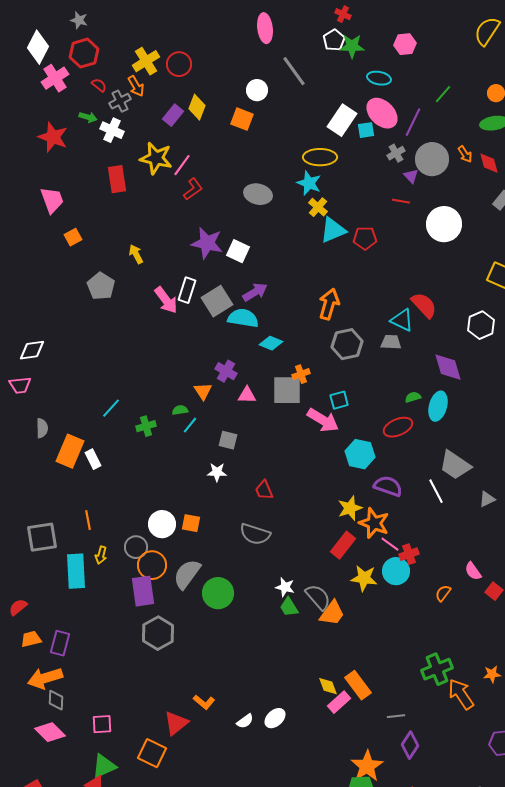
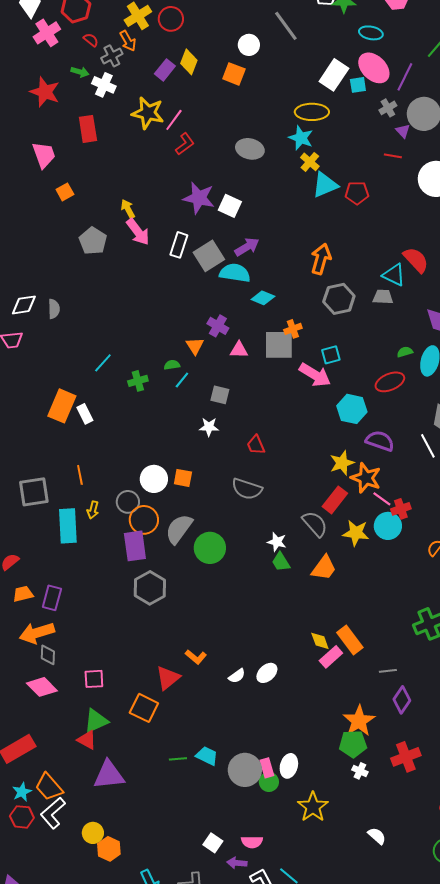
red rectangle: (117, 179) -> (88, 129), moved
pink arrow: (166, 300) -> (138, 232), moved
gray semicircle: (42, 428) -> (54, 309), moved
gray semicircle: (318, 597) -> (315, 524), moved

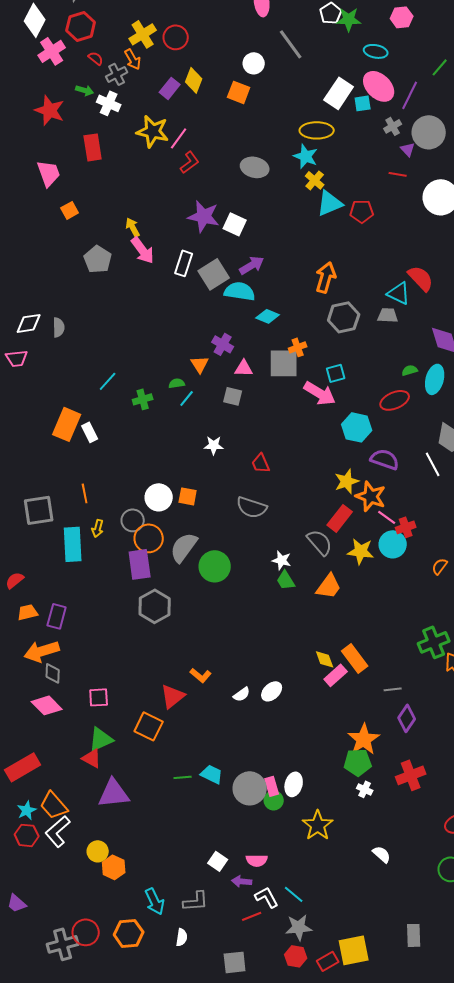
gray square: (220, 395) -> (233, 396), moved

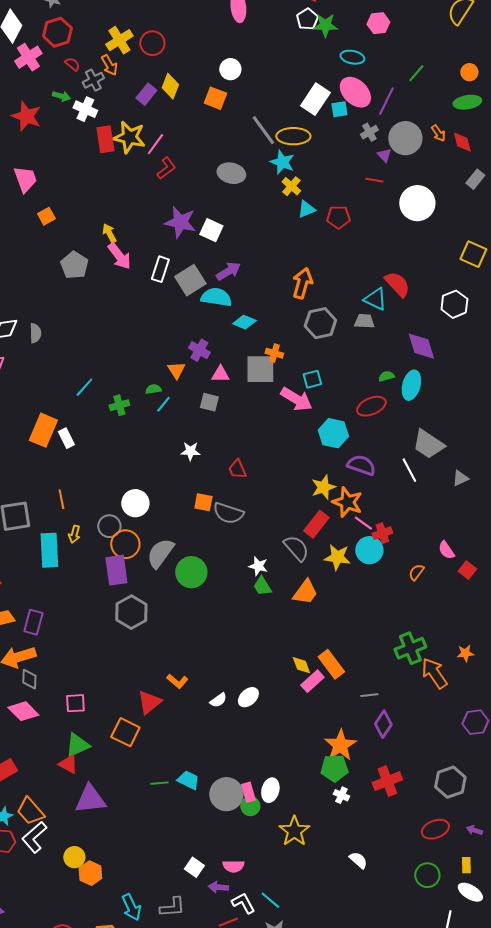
gray line: (291, 44) -> (263, 130), moved
red rectangle: (93, 147) -> (105, 139), moved
cyan triangle: (330, 203) -> (306, 209), size x0.7
orange cross: (298, 347) -> (274, 353), turned 36
orange square: (188, 496) -> (203, 502), moved

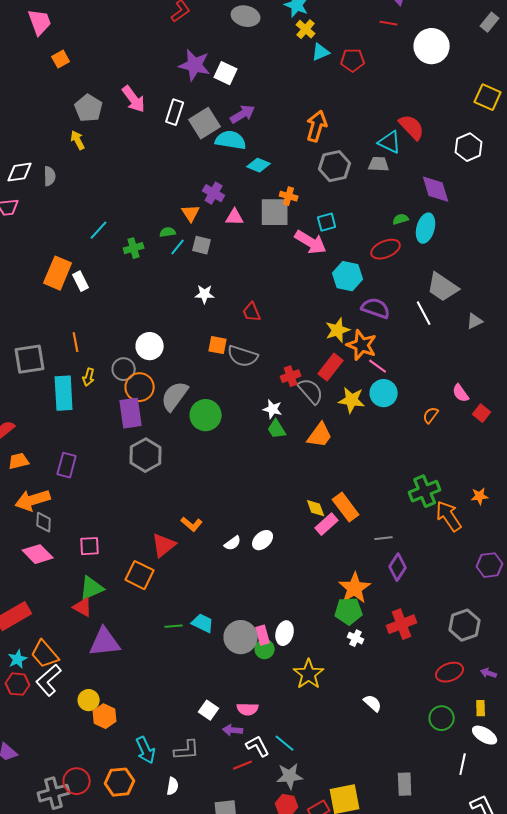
yellow arrow: (109, 233) -> (78, 140), moved
gray square: (209, 402) -> (202, 245), moved
red cross: (382, 533) -> (291, 376), moved
purple rectangle: (33, 622) -> (67, 465), moved

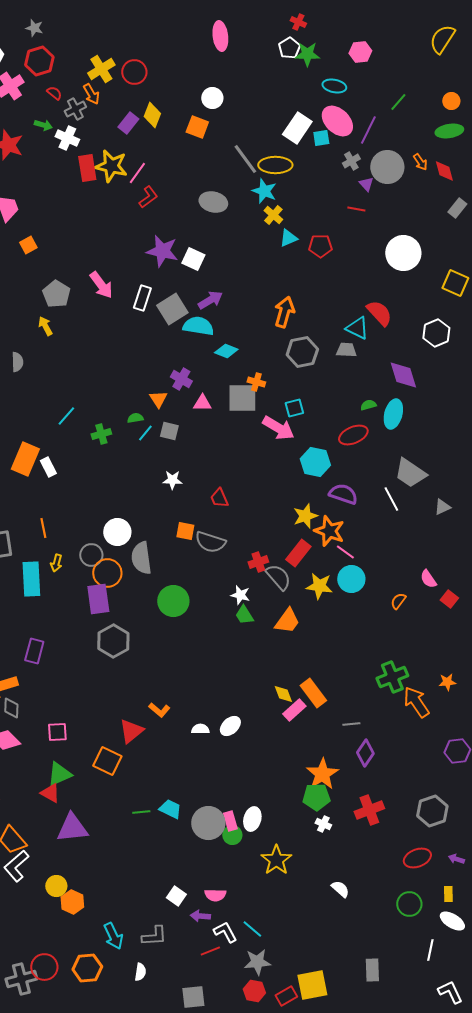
white circle: (432, 46) -> (403, 253), moved
gray semicircle: (175, 396) -> (141, 558), moved, turned -44
white semicircle: (233, 543) -> (200, 729), turned -144

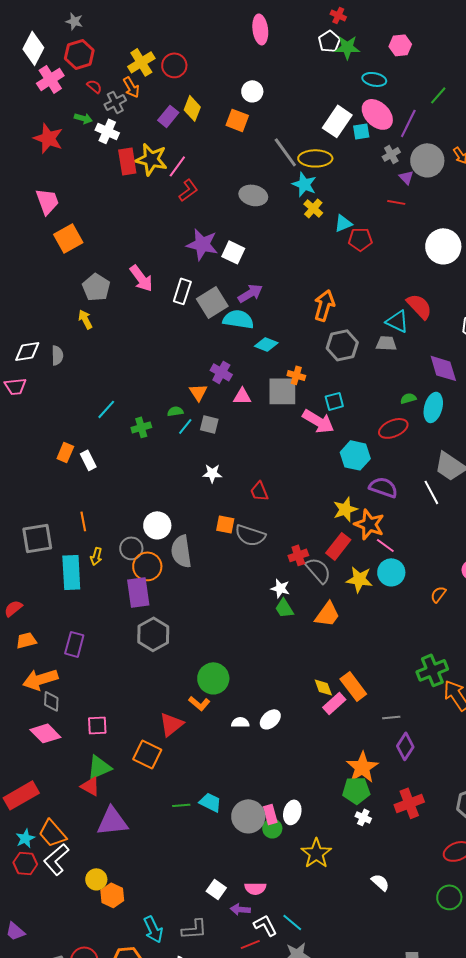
cyan triangle: (288, 238) -> (343, 223), moved
orange square: (28, 245) -> (68, 238), size x1.6
orange rectangle: (25, 459) -> (65, 452), size x0.6
green circle: (173, 601) -> (213, 678), moved

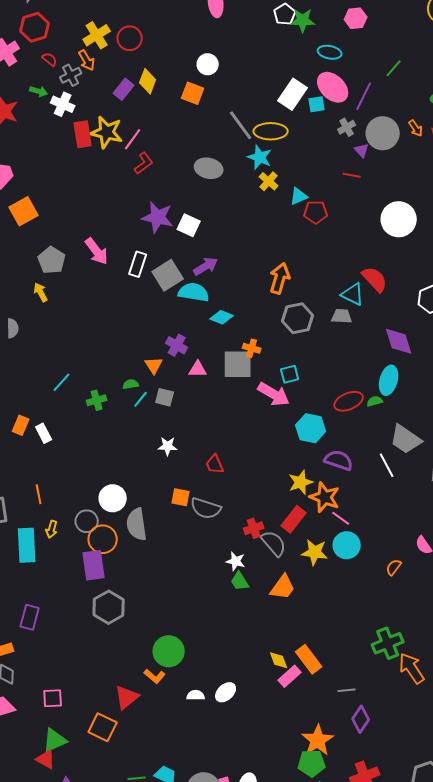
green semicircle: (408, 398) -> (375, 401), moved

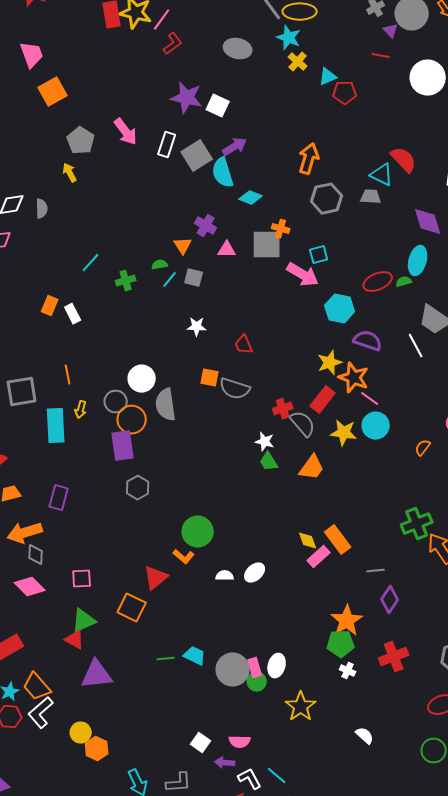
white circle: (399, 219) -> (428, 78), moved
cyan semicircle: (194, 292) -> (223, 173), turned -116
gray hexagon: (109, 607) -> (138, 488), size x0.7

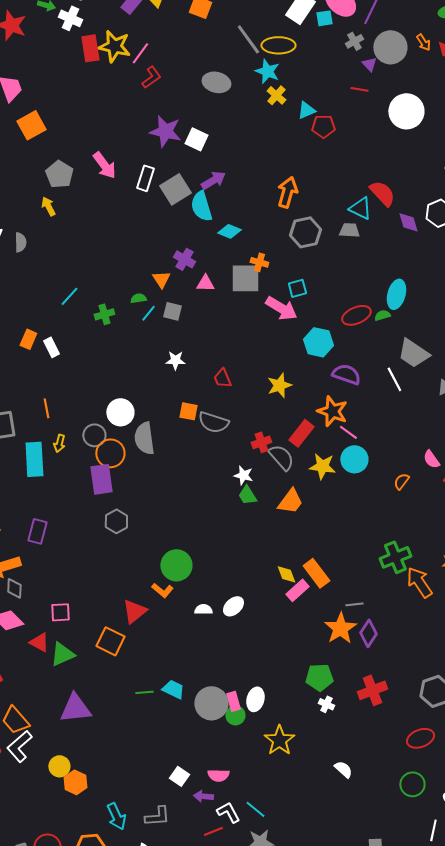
purple diamond: (428, 222) -> (408, 222), moved, size x0.7
yellow star: (330, 363) -> (279, 385), moved
orange star: (347, 621) -> (340, 628), moved
red triangle: (75, 640) -> (39, 642), moved

